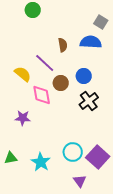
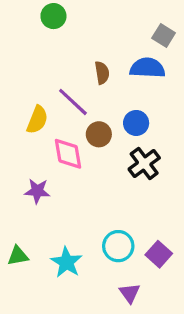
yellow semicircle: (23, 74) -> (37, 120), turned 72
purple square: (98, 157) -> (159, 254), size x0.7

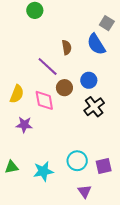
blue semicircle: (147, 68) -> (96, 44), turned -125
yellow semicircle: (37, 120) -> (17, 94), moved
purple square: (159, 254) -> (104, 166), turned 35
cyan star: (66, 262) -> (43, 171), turned 30

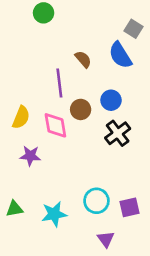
brown semicircle: (67, 47) -> (83, 59), turned -32
purple line: (48, 67) -> (59, 83), turned 40

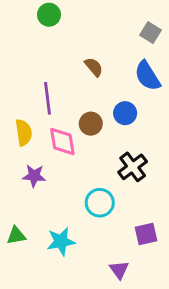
blue semicircle: (120, 55) -> (147, 76), moved
purple line: (59, 83) -> (48, 98), moved
yellow semicircle: (21, 117) -> (24, 133), turned -30
black cross: (118, 133) -> (133, 167), moved
cyan circle: (96, 201) -> (100, 203), moved

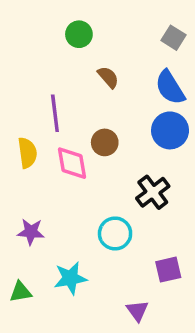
green circle: (49, 15) -> (79, 34), moved
blue circle: (125, 113) -> (170, 130), moved, size x1.4
purple star: (34, 176) -> (31, 232), moved
green triangle: (16, 236) -> (21, 292), moved

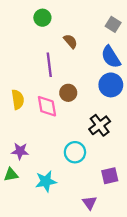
green circle: (79, 34) -> (42, 18), moved
brown semicircle: (108, 77) -> (70, 41), moved
purple line: (55, 113) -> (49, 65), moved
green triangle: (21, 292) -> (11, 175), moved

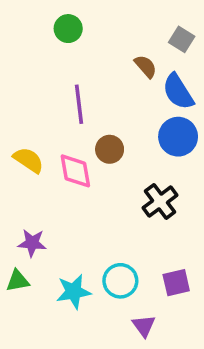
brown semicircle: (70, 41) -> (146, 66), moved
yellow semicircle: (18, 100) -> (29, 160), turned -48
cyan circle: (75, 152) -> (120, 281), moved

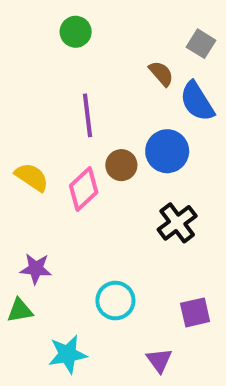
blue circle: (178, 137) -> (167, 151), moved
pink diamond: (75, 171) -> (84, 189), turned 57
cyan circle: (120, 281) -> (115, 301), moved
cyan star: (74, 292) -> (68, 354), moved

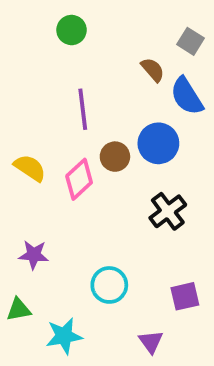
green triangle: (20, 310) -> (19, 310), moved

